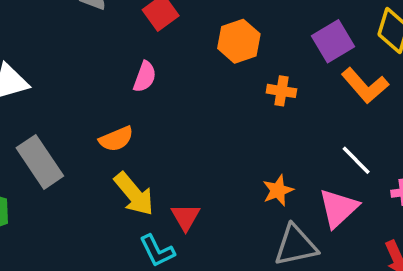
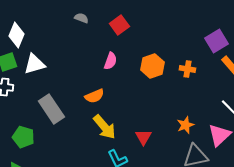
orange hexagon: (239, 41) -> (152, 66), moved
red triangle: (186, 217) -> (143, 137), moved

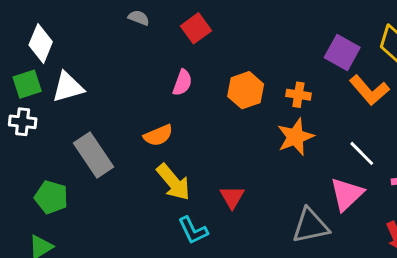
purple square: (216, 41) -> (342, 52), turned -30
orange star: (185, 125) -> (295, 137), moved, size x1.4

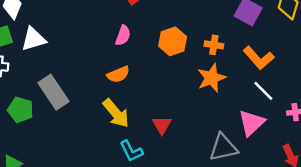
orange L-shape: (369, 90) -> (259, 58), moved
orange semicircle: (158, 135) -> (118, 74), moved
green pentagon: (51, 197) -> (20, 110), moved

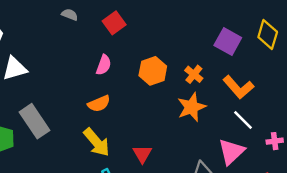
orange cross: (214, 45) -> (194, 74), turned 30

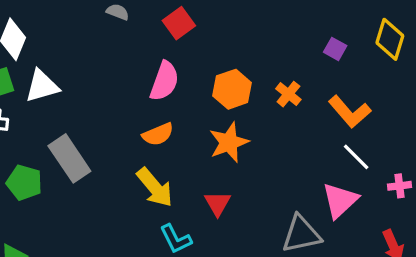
purple square: (228, 42) -> (335, 49), size x0.6
pink semicircle: (104, 65) -> (164, 81), size x1.4
orange star: (191, 107) -> (229, 142), moved

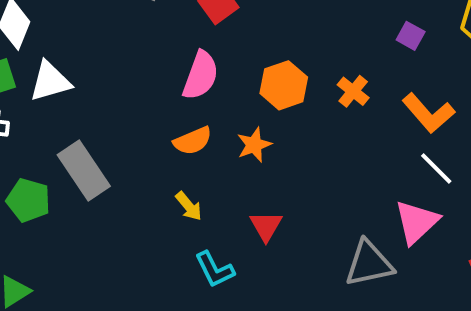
orange star: (229, 142) -> (254, 145), moved, size x0.7
yellow arrow: (155, 187) -> (189, 206), size x0.6

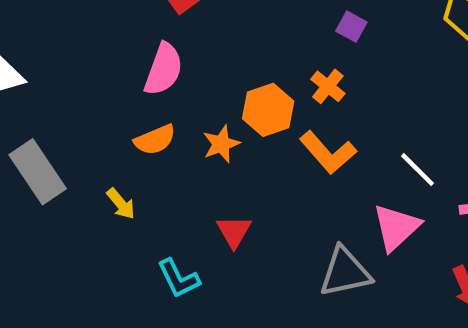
purple square: (411, 36) -> (351, 27), moved
orange hexagon: (284, 85) -> (268, 110), moved
orange L-shape: (428, 113) -> (328, 153), moved
yellow arrow: (189, 206) -> (121, 204), moved

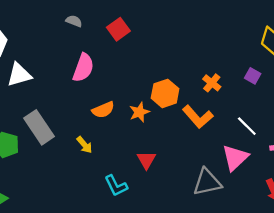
purple square: (351, 27) -> (253, 76), moved
pink semicircle: (164, 69) -> (83, 68), moved
orange cross: (328, 86) -> (212, 83), moved

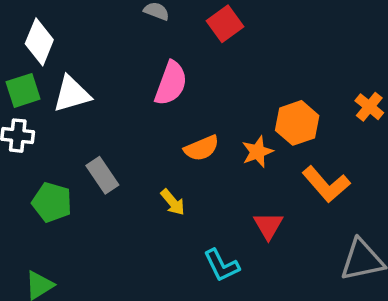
orange L-shape: (198, 117) -> (326, 184), moved
gray rectangle: (39, 127) -> (102, 175), size x0.7

